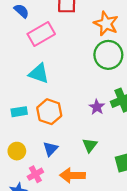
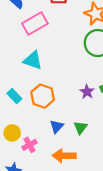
cyan rectangle: (19, 112) -> (14, 96), turned 56
blue triangle: (50, 149) -> (57, 126), moved
pink cross: (35, 174) -> (30, 145), moved

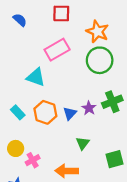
pink rectangle: (35, 24) -> (57, 50), moved
blue triangle: (57, 126) -> (70, 113), moved

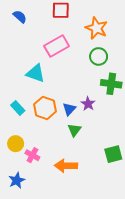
green circle: (100, 60) -> (99, 56), size x0.7
green cross: (112, 102) -> (111, 84), moved, turned 30
green triangle: (83, 143) -> (74, 130), moved
pink cross: (33, 160) -> (32, 155), turned -32

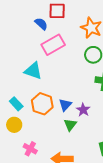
blue semicircle: (20, 17) -> (41, 24), moved
purple star: (88, 104) -> (83, 110), moved
yellow circle: (16, 144) -> (14, 125), moved

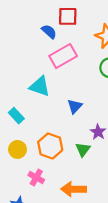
cyan rectangle: (16, 104) -> (16, 116), moved
orange hexagon: (42, 104) -> (50, 146), moved
blue triangle: (65, 105) -> (75, 106), moved

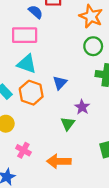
pink rectangle: (63, 56) -> (25, 35), moved, turned 30
orange hexagon: (50, 146) -> (31, 93), moved

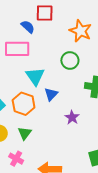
green circle: (93, 46) -> (70, 60), moved
cyan triangle: (27, 64) -> (35, 76), moved, turned 36
green triangle: (68, 124) -> (25, 133), moved

